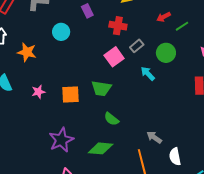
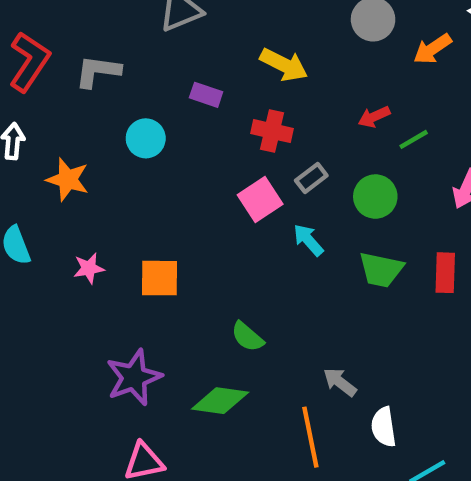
purple rectangle: (87, 11) -> (206, 95), turned -48
cyan arrow: (148, 74) -> (308, 240), moved
green trapezoid: (101, 88) -> (381, 270), moved

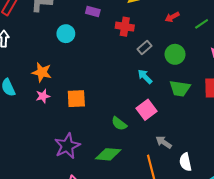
green line: (414, 139) -> (202, 24), moved
orange star: (68, 179) -> (42, 72), moved
pink square: (260, 200) -> (147, 110), moved

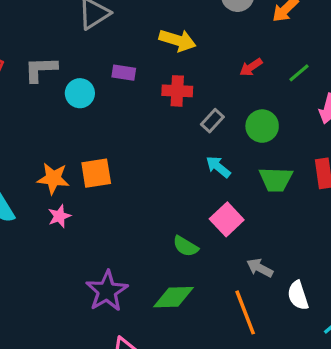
cyan circle: (66, 34) -> (80, 93), moved
orange square: (76, 99) -> (96, 173), moved

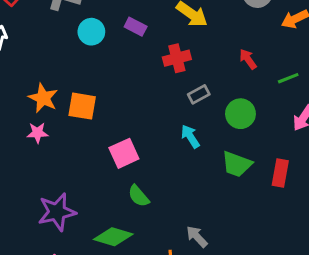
red arrow: (251, 67) -> (248, 59), turned 70
red cross: (177, 91) -> (177, 58), turned -36
pink square: (227, 219) -> (124, 153), moved

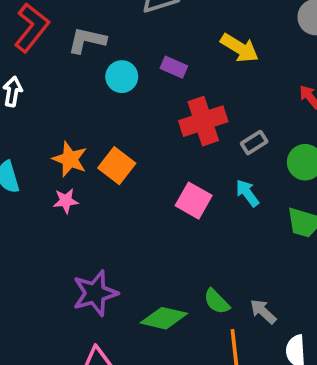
red cross: (177, 58) -> (203, 121), moved, size x1.4
orange square: (82, 106) -> (117, 166), turned 32
pink square: (124, 153) -> (194, 201), moved, turned -32
green semicircle: (139, 196) -> (217, 301), moved

